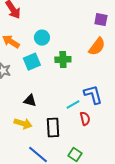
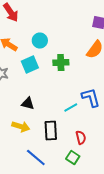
red semicircle: (85, 119) -> (81, 138), moved

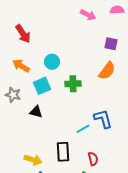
black triangle: (28, 104) -> (36, 112), moved
yellow arrow: (21, 126) -> (33, 160), moved

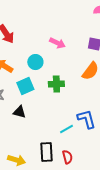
pink arrow: (88, 15) -> (57, 43), moved
red semicircle: (93, 159) -> (67, 157), moved

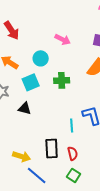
cyan line: (66, 129) -> (72, 125), turned -64

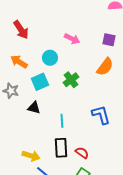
green cross: (62, 80) -> (71, 80), turned -35
cyan line: (72, 125) -> (62, 121), moved
red semicircle: (73, 153) -> (82, 153), turned -40

